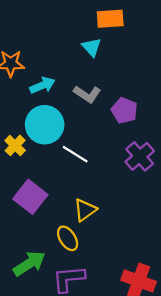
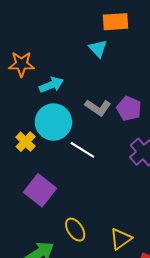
gray L-shape: (87, 94) -> (98, 108), moved
yellow triangle: (85, 210) -> (121, 239), moved

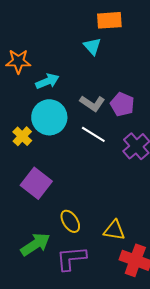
white line: (82, 150) -> (93, 134), moved
yellow triangle: (121, 239) -> (114, 230), turned 45

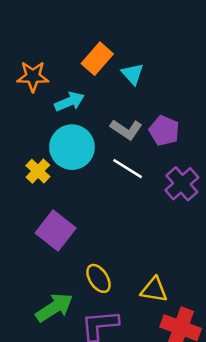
orange rectangle: (109, 20) -> (97, 59), moved, turned -45
cyan triangle: (92, 46) -> (133, 74), moved

